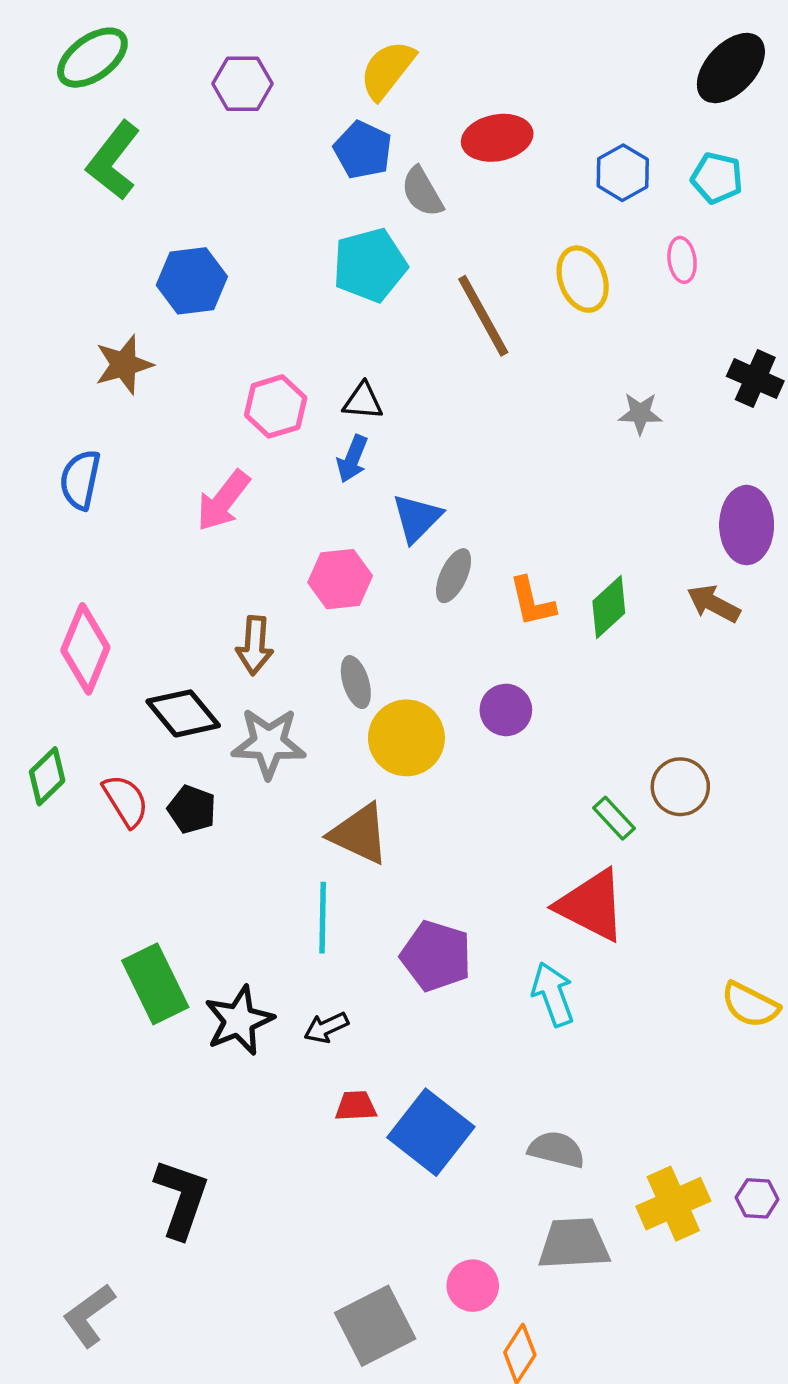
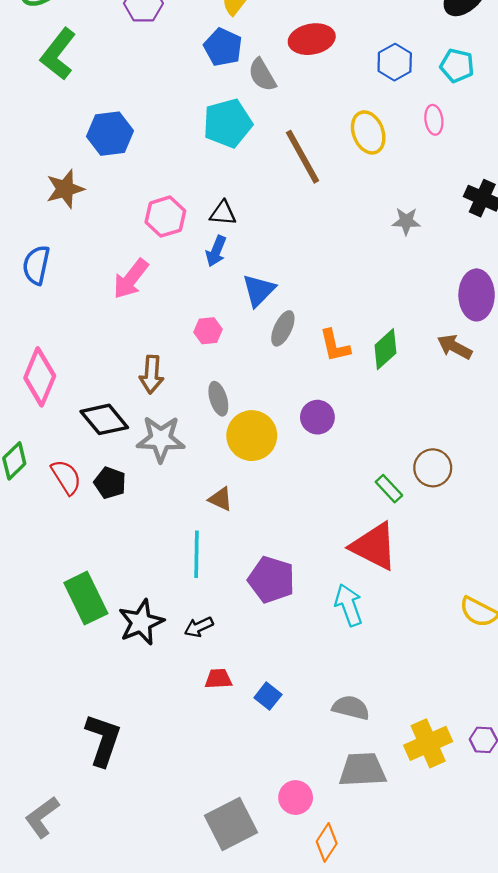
pink hexagon: (340, 579) -> (208, 331), size x0.7
brown triangle: (359, 834) -> (221, 499), size x0.6
blue square: (431, 1132) -> (268, 696), size x0.5

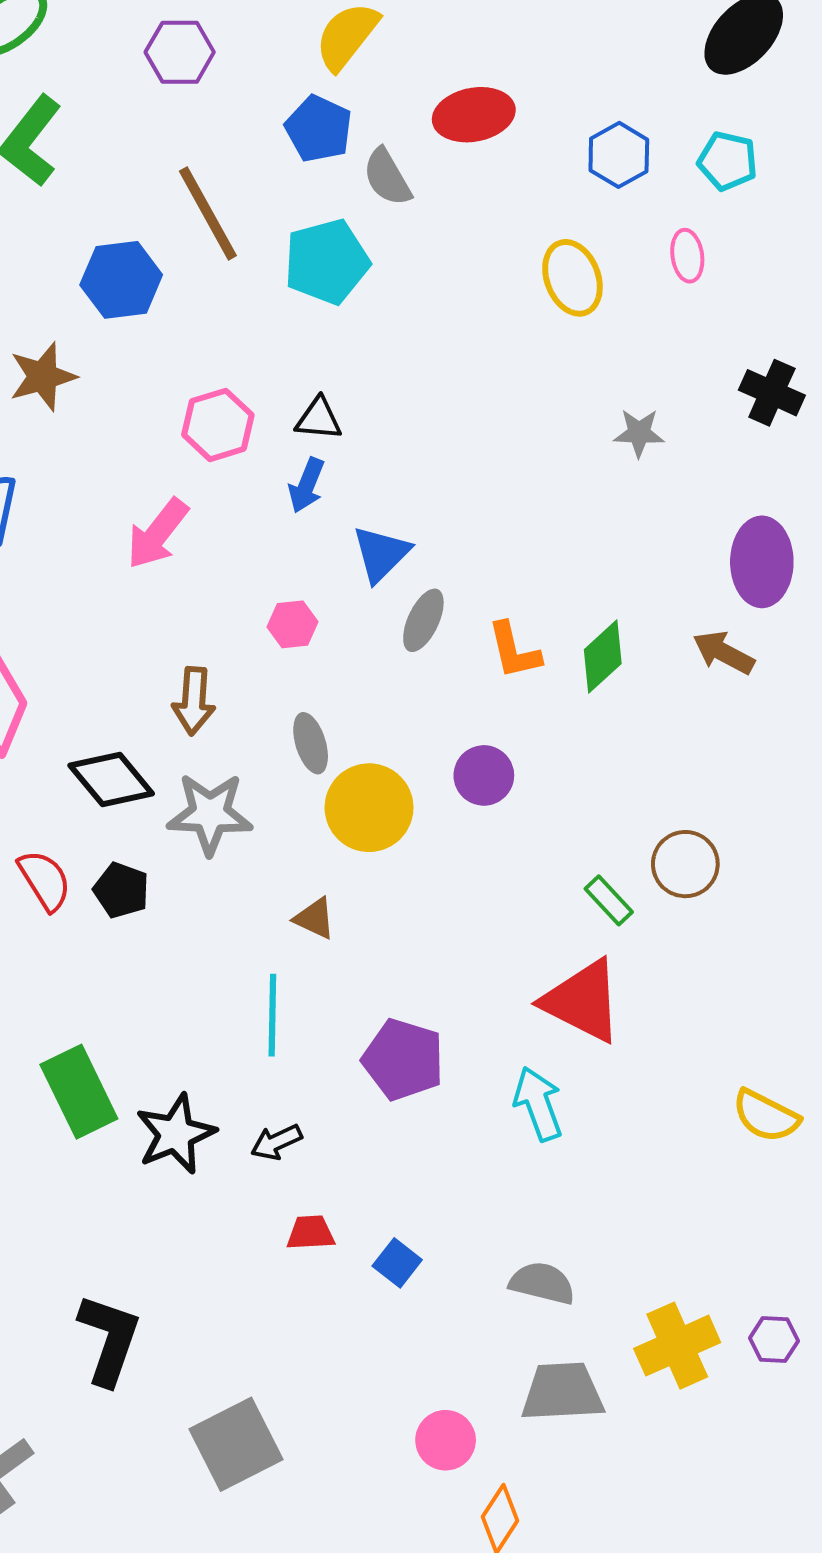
brown line: (302, 157) -> (208, 213), moved
gray square: (231, 824) -> (236, 1444), moved

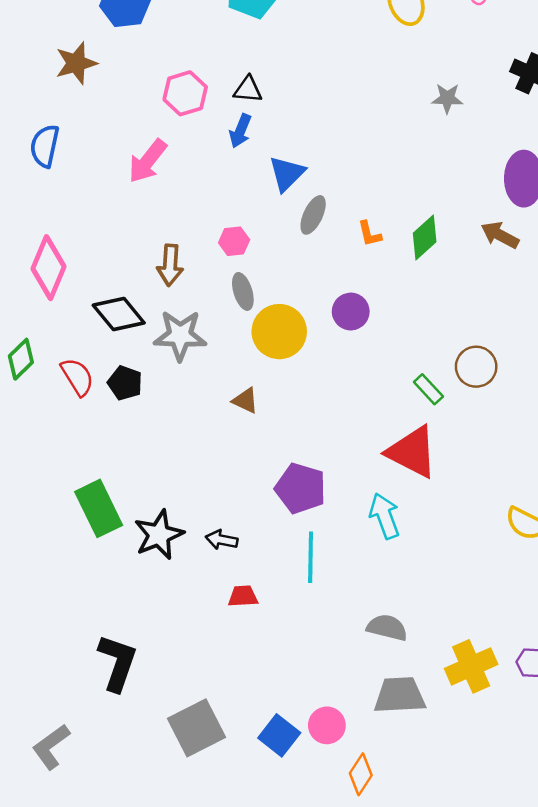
pink hexagon: (292, 624) -> (234, 241), moved
orange L-shape: (514, 651) -> (370, 234), size x0.7
cyan line: (272, 1015) -> (311, 557), moved
black arrow: (276, 1142) -> (222, 540), turned 36
blue square: (397, 1263) -> (279, 735), moved, size x1.4

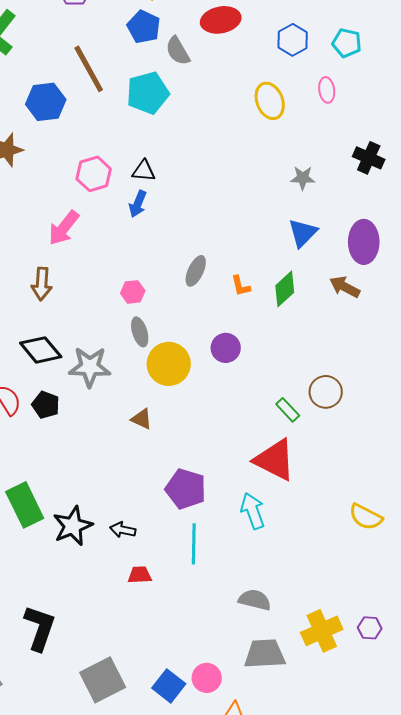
blue triangle: (287, 174) -> (303, 233), moved
brown arrow: (170, 265) -> (42, 284), moved

